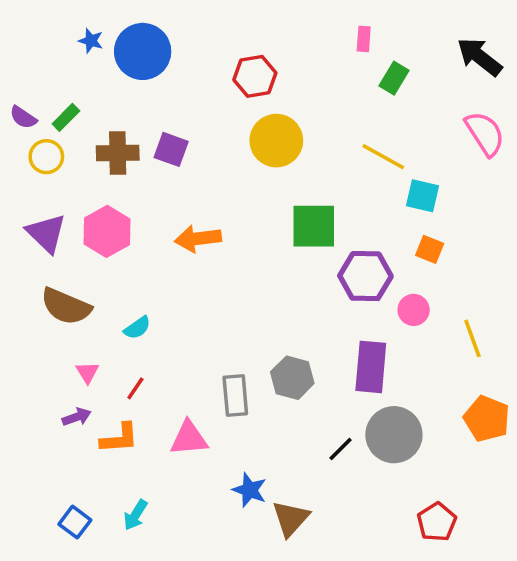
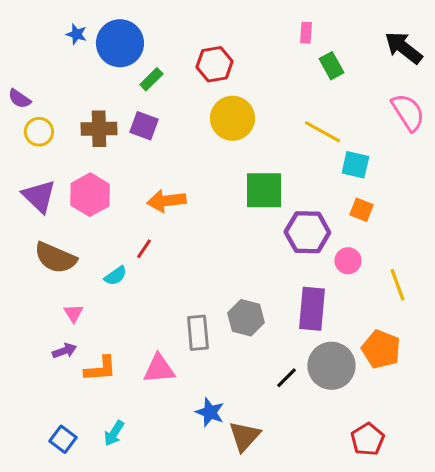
green rectangle: (394, 78) -> (331, 66), turned -60
green rectangle: (66, 117) -> (151, 79), moved
red line: (135, 388) -> (144, 249), moved
orange pentagon: (487, 419) -> (381, 349), moved

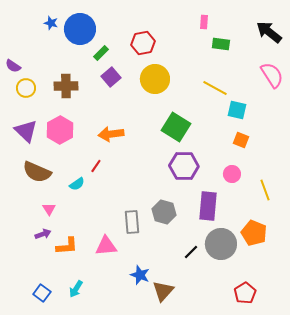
green rectangle: (331, 66) -> (221, 44), turned -54
purple square: (144, 126) -> (111, 77), moved, turned 30
green square: (264, 190) -> (176, 127), turned 32
purple hexagon: (307, 232) -> (184, 166), moved

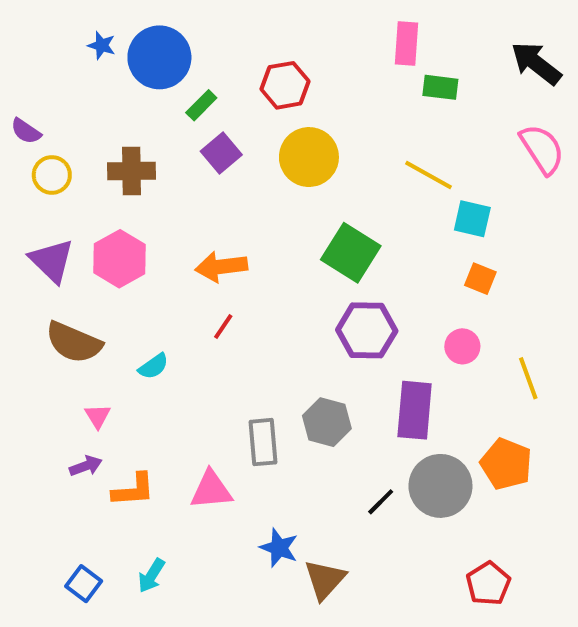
pink rectangle: (204, 22) -> (407, 43), size x1.5
red line: (96, 166) -> (223, 326), moved

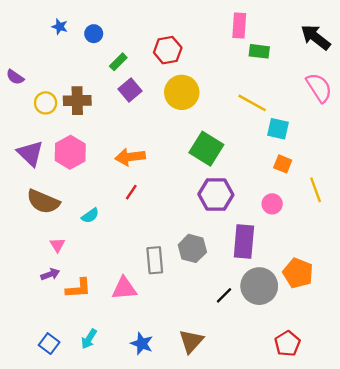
blue circle: (159, 57) -> (94, 34), size x0.5
yellow circle: (52, 175) -> (46, 103), moved
yellow line: (528, 378) -> (316, 190), moved
blue star: (279, 548) -> (142, 344), moved

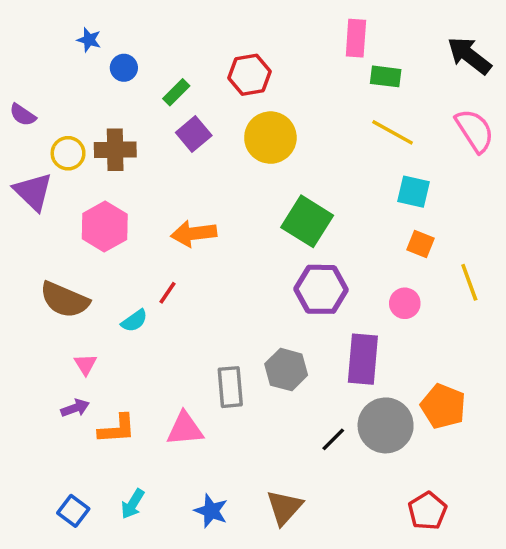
blue circle: (94, 34) -> (124, 68), moved
yellow line: (252, 103) -> (393, 132), moved
purple triangle: (30, 153) -> (33, 192), moved
red line: (131, 192) -> (167, 293), moved

